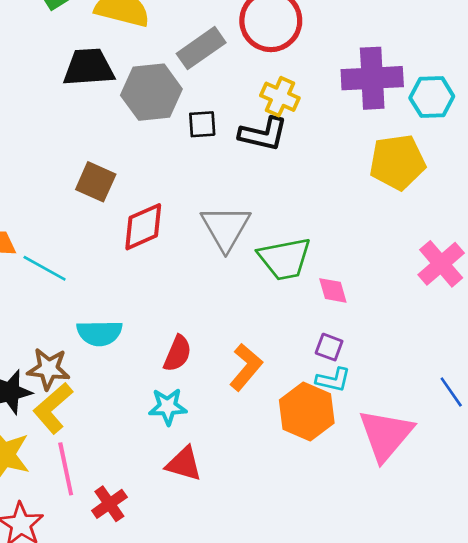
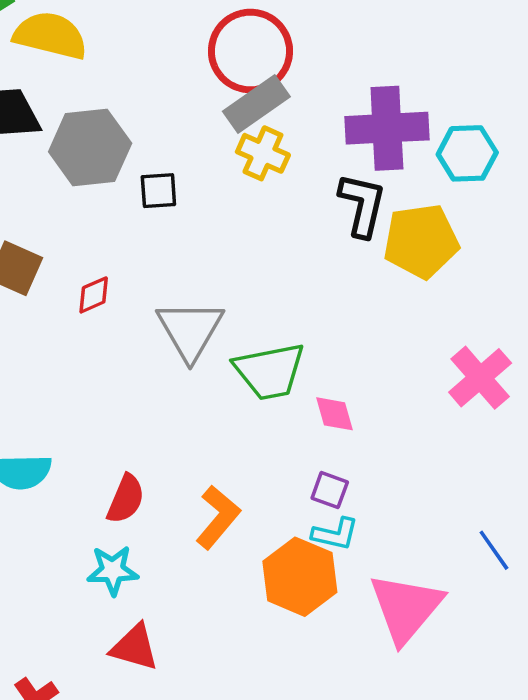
gray rectangle: (201, 48) -> (256, 104), moved
black L-shape: (263, 134) -> (362, 205), moved, turned -90
red diamond: (143, 227) -> (94, 295), moved, size x0.6

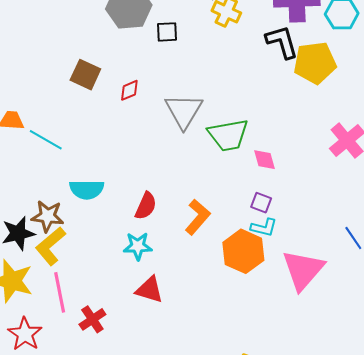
black L-shape: (362, 205) -> (282, 42), turned -30

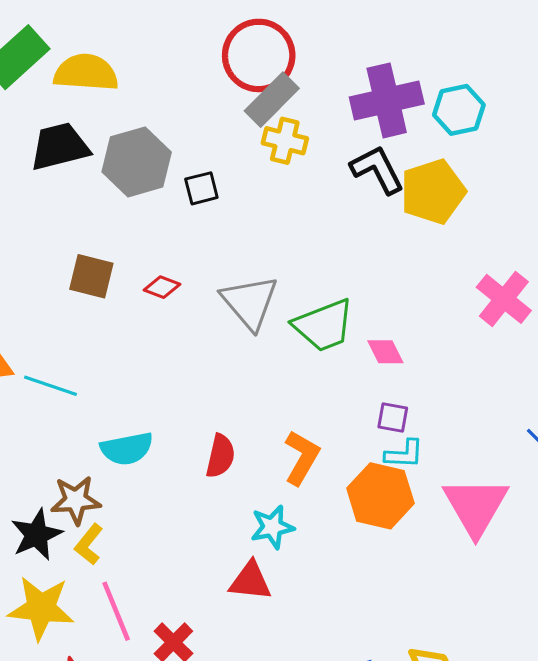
red diamond: (129, 90) -> (162, 287), turned 55
yellow L-shape: (50, 246) -> (89, 544), size x0.7
cyan star: (138, 246) -> (272, 527), moved

